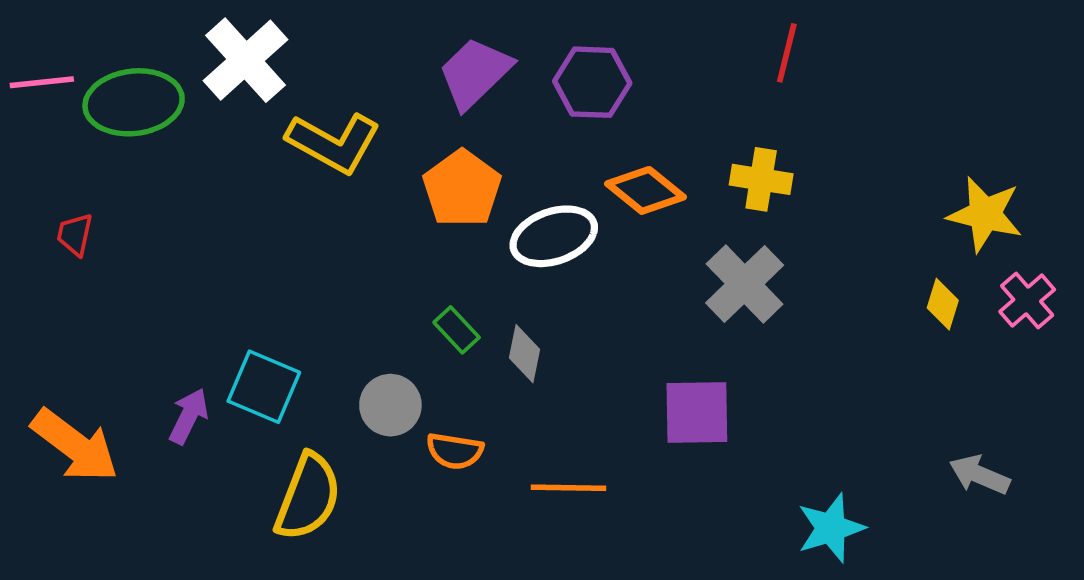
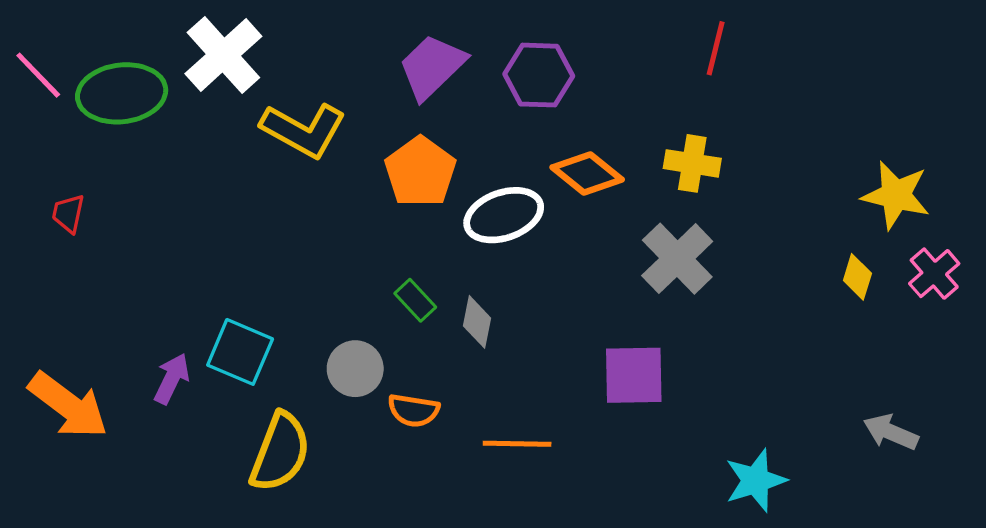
pink line: (42, 82) -> (38, 75), turned 52

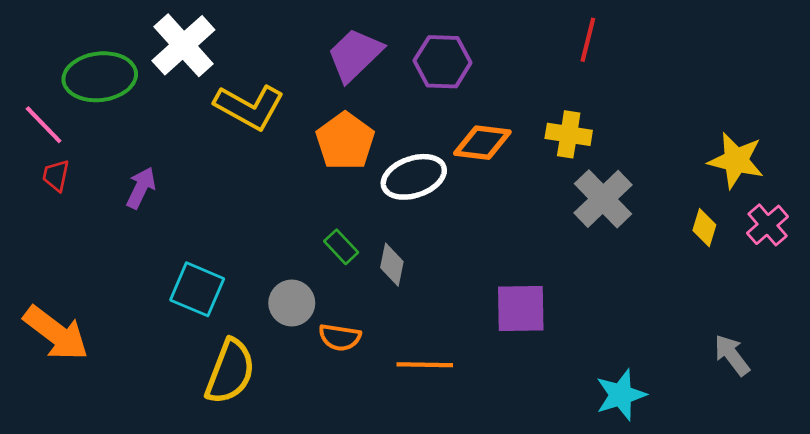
pink line: (38, 75) -> (44, 125), moved
orange diamond: (587, 173) -> (482, 143), turned -32
gray cross: (677, 259) -> (603, 199), moved
purple arrow: (172, 379) -> (141, 188), moved
gray arrow: (891, 432) -> (732, 355), turned 30

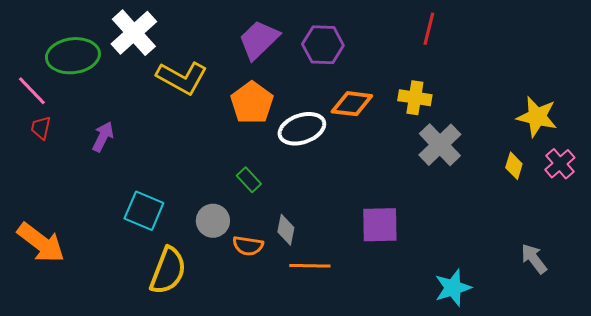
gray diamond: (392, 265) -> (286, 230), moved

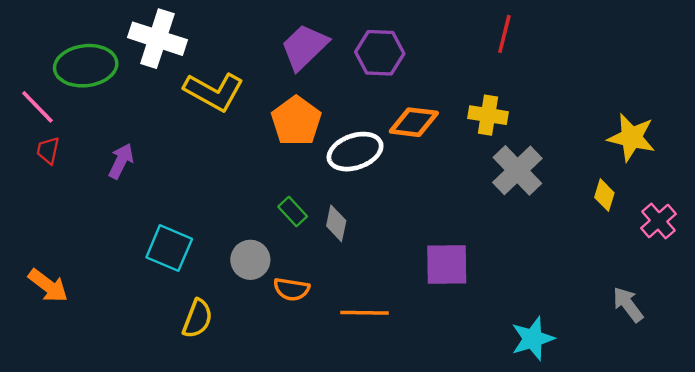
white cross: (134, 33) -> (157, 39), turned -30
pink cross: (560, 164) -> (658, 221), moved
gray diamond: (286, 230) -> (336, 223), moved
orange arrow: (41, 243) -> (48, 286), size x0.7
yellow semicircle: (168, 271) -> (197, 319), size x0.7

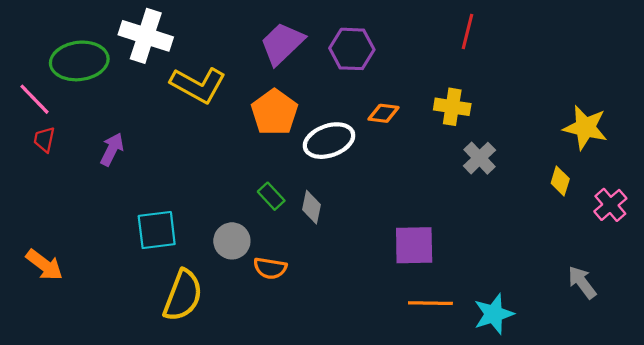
orange diamond: (414, 122) -> (384, 113), size x0.7
gray cross: (517, 170) -> (479, 158), size x0.7
cyan square: (169, 248) -> (157, 230), turned -30
orange line: (364, 313) -> (430, 303), moved
yellow semicircle: (197, 319) -> (183, 295), size x1.4

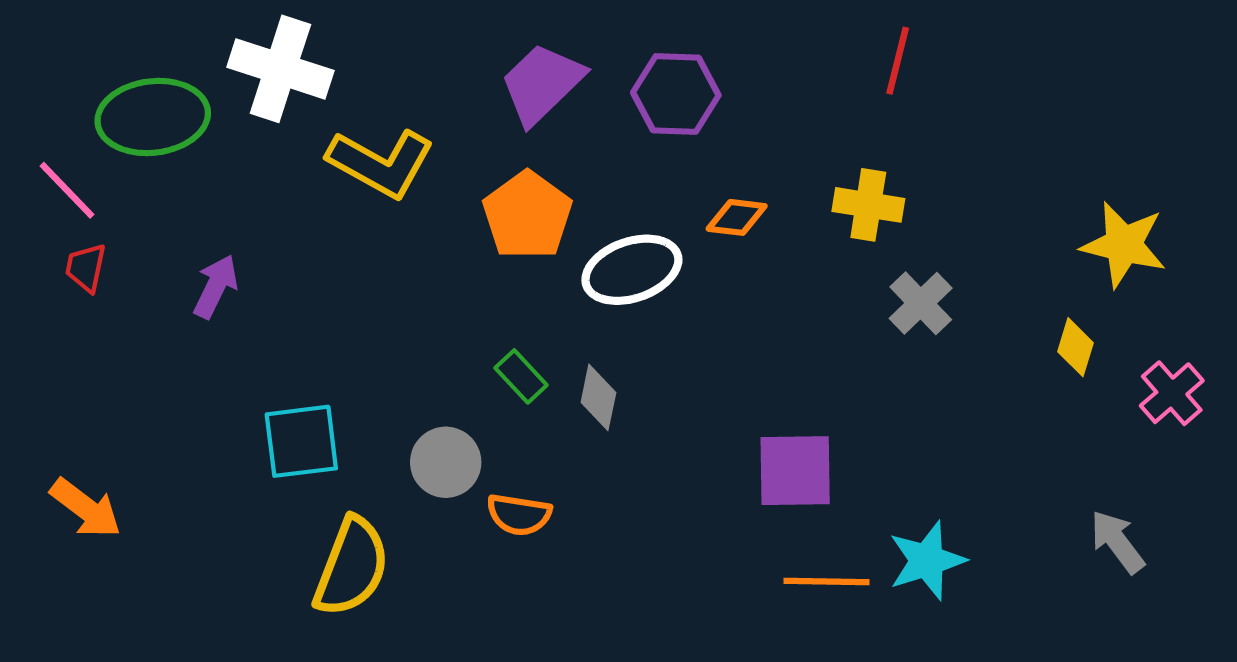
cyan star: (494, 314) -> (927, 561), moved

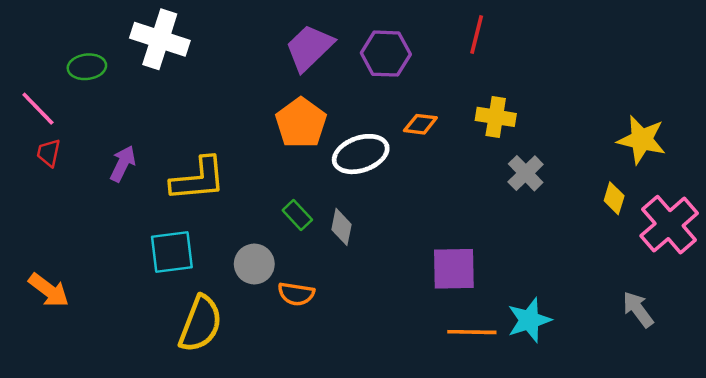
red line: (898, 61) -> (477, 34), moved
green ellipse: (153, 117) -> (87, 67), size x0.6
yellow L-shape: (381, 163) -> (198, 179), moved, turned -34
pink cross: (1172, 393) -> (669, 225), size x1.6

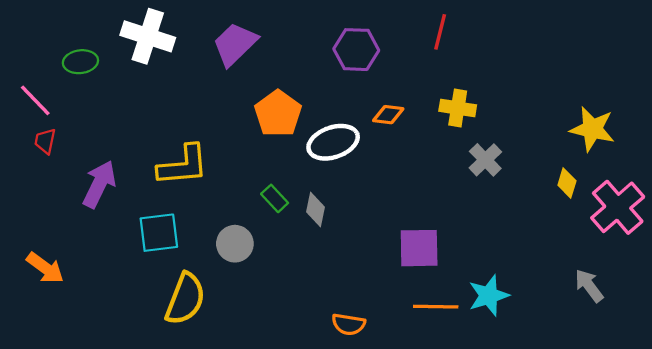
purple trapezoid: (309, 48) -> (235, 44), moved
purple arrow: (123, 164) -> (99, 184), moved, size x1.4
orange semicircle: (296, 294) -> (349, 324), moved

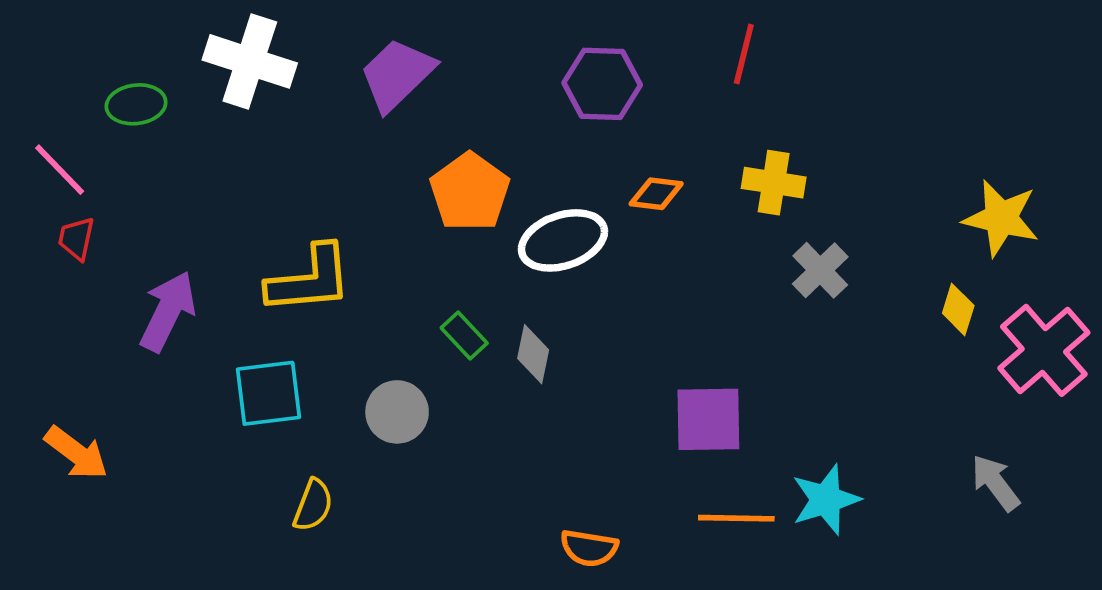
yellow semicircle: (185, 299) -> (313, 505), size x0.6

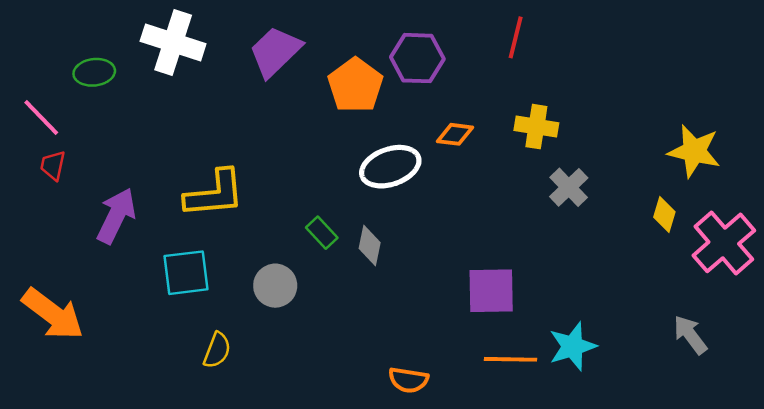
orange pentagon: (470, 192) -> (355, 85), moved
orange arrow: (76, 453) -> (53, 314), size x1.4

